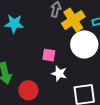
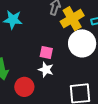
white star: (59, 73) -> (46, 70), moved

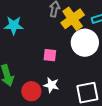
white star: (46, 70) -> (51, 85), moved

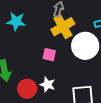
yellow cross: (73, 19) -> (63, 27), moved

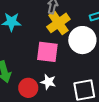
pink square: (49, 55) -> (47, 52), size x1.6

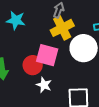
red circle: (28, 88) -> (33, 65), moved

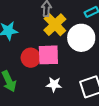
red circle: (33, 65) -> (31, 58), moved

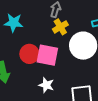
yellow cross: (55, 25) -> (60, 27), size x0.7

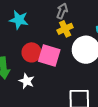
white star: (46, 85) -> (27, 81), moved

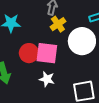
white star: (27, 81) -> (47, 79), moved

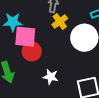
pink square: (47, 53) -> (25, 37), moved

